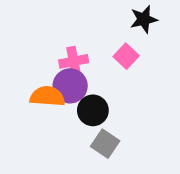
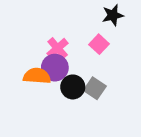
pink cross: (74, 61) -> (58, 48), turned -30
gray square: (105, 144) -> (95, 88), moved

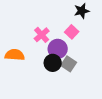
purple circle: (55, 68) -> (58, 49), moved
orange semicircle: (37, 76) -> (15, 55), moved

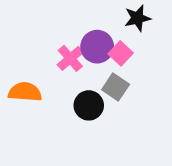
purple circle: (58, 49) -> (97, 47), moved
gray square: (69, 64) -> (116, 87), moved

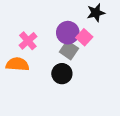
pink cross: (70, 58) -> (28, 41), moved
gray square: (116, 87) -> (69, 50), moved

